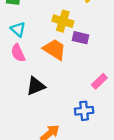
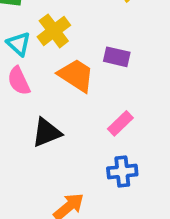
yellow cross: (63, 21) -> (54, 31), moved, turned 36
pink rectangle: (99, 81) -> (120, 123), moved

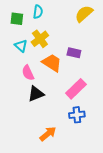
pink semicircle: (19, 81) -> (28, 73), moved
pink rectangle: (120, 123) -> (76, 89), size x1.5

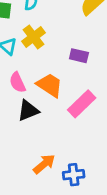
orange trapezoid: (52, 63) -> (50, 85), moved
blue cross: (77, 115) -> (74, 175), moved

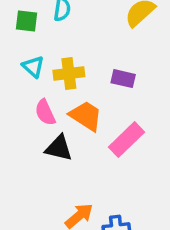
yellow cross: (34, 37) -> (69, 73), moved, turned 30
black triangle: (28, 111) -> (59, 148), turned 35

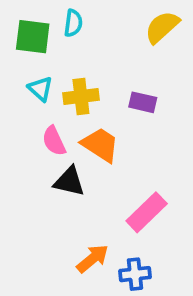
green square: (27, 21) -> (33, 37), size x1.4
pink rectangle: (126, 140) -> (147, 212), moved

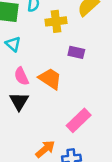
yellow cross: (81, 97) -> (56, 21), moved
black triangle: (69, 181) -> (19, 101), moved, turned 48

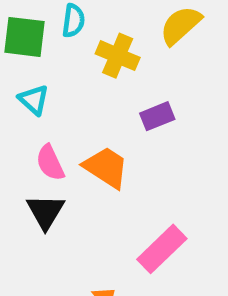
yellow cross: (56, 21) -> (118, 56), turned 30
purple rectangle: (76, 52) -> (157, 116), turned -35

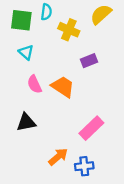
black triangle: (45, 212) -> (26, 122), moved, turned 48

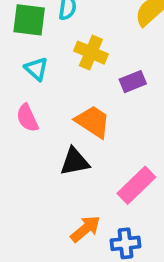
yellow cross: (69, 30) -> (91, 53), moved
pink semicircle: (34, 84) -> (27, 118), moved
black triangle: (26, 122) -> (75, 162), moved

